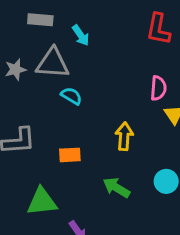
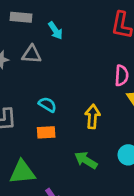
gray triangle: (53, 63) -> (32, 54), size x0.7
cyan semicircle: (71, 96) -> (47, 105), moved

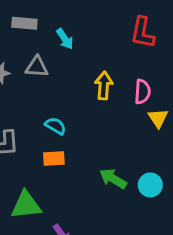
yellow arrow: (92, 116) -> (104, 85), moved
green arrow: (86, 160) -> (113, 179), moved

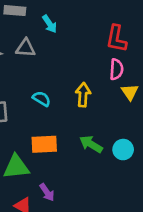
red L-shape: (143, 33) -> (116, 39), moved
yellow arrow: (104, 85) -> (83, 95), moved
orange rectangle: (54, 159) -> (44, 144), moved, size x1.4

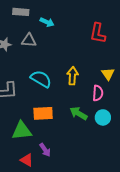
cyan arrow: (50, 24) -> (47, 22), turned -32
pink semicircle: (116, 69) -> (98, 93), moved
cyan semicircle: (42, 99) -> (41, 79), size x1.5

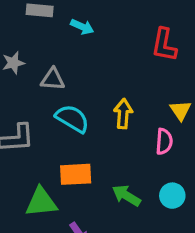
gray triangle: (29, 40) -> (53, 79), moved
green arrow: (79, 113) -> (126, 196), moved
cyan circle: (103, 117) -> (172, 196), moved

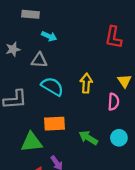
cyan arrow: (82, 27) -> (49, 36), moved

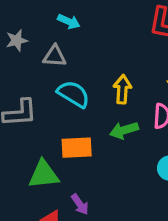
green arrow: (88, 138) -> (124, 130), moved, turned -48

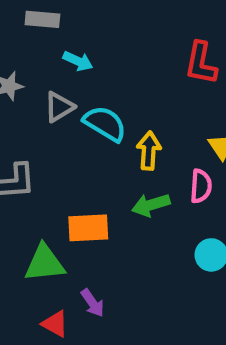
gray triangle: (55, 56) -> (59, 107), turned -35
cyan semicircle: (74, 94) -> (105, 124), moved

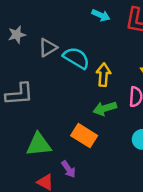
cyan arrow: (78, 61) -> (101, 15), moved
orange rectangle: (88, 228) -> (84, 136), moved, turned 35

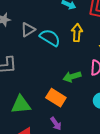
yellow arrow: (103, 75) -> (77, 33), moved
purple arrow: (69, 169) -> (56, 124), moved

